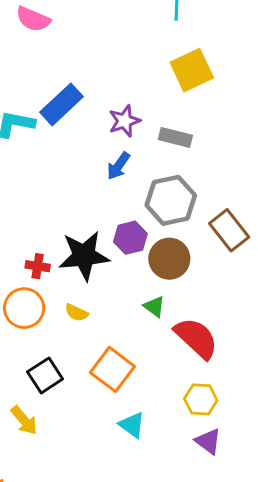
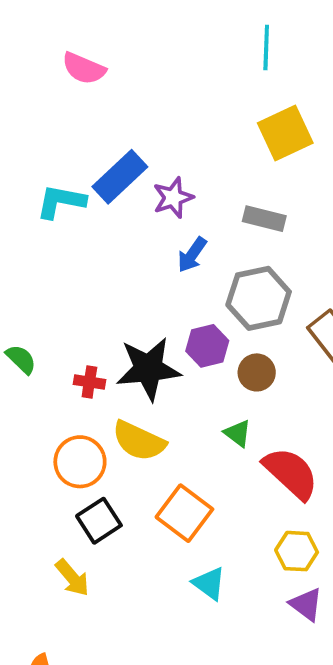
purple star: (124, 121) -> (173, 198), moved
brown circle: (169, 259) -> (257, 372), size x0.7
orange circle: (24, 308) -> (80, 462), moved
yellow semicircle: (77, 313) -> (139, 441), size x1.8

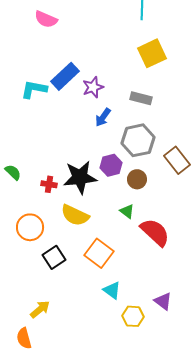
orange circle: (80, 462) -> (30, 227), moved
yellow hexagon: (297, 551) -> (133, 316), moved
yellow arrow: (72, 578) -> (40, 309), moved, turned -90

